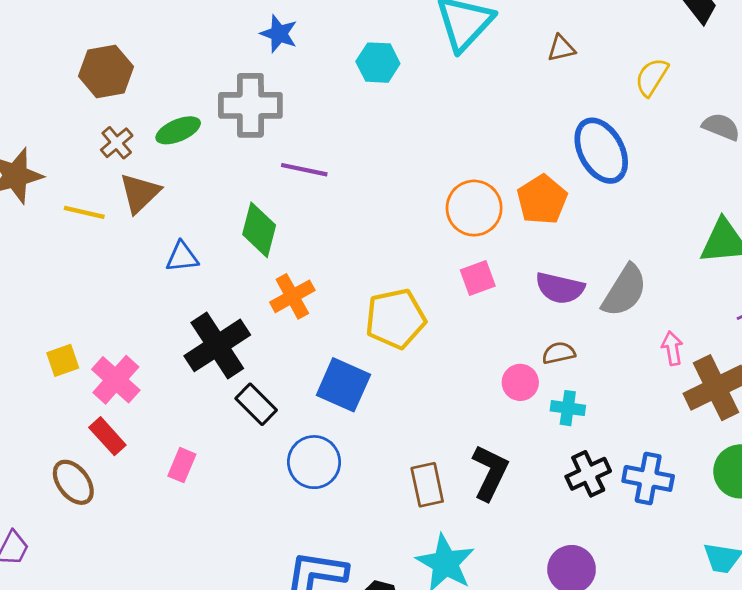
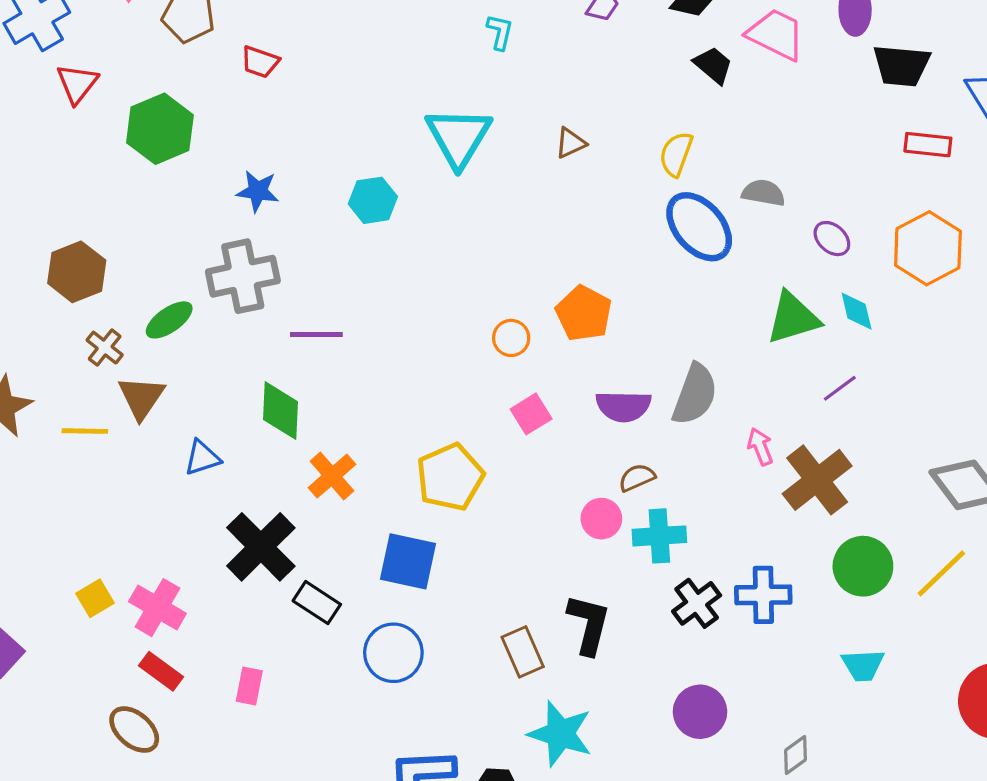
blue ellipse: (601, 151) -> (699, 227), moved
orange circle: (474, 208) -> (511, 338), size x0.6
cyan cross: (568, 408) -> (659, 536), size x1.4

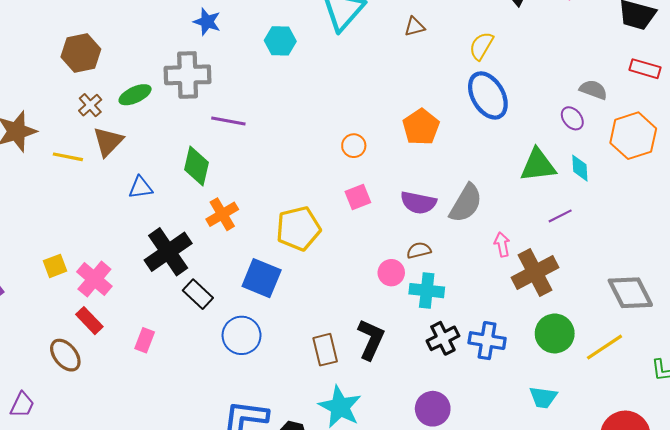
gray semicircle: (763, 193) -> (593, 90), moved
orange pentagon: (584, 313) -> (421, 127), moved

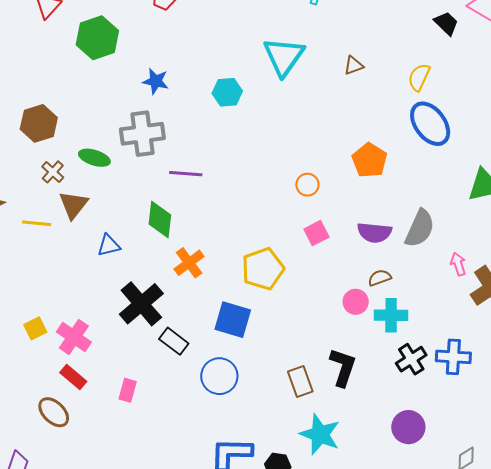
green ellipse: (135, 95) -> (94, 158), turned 48

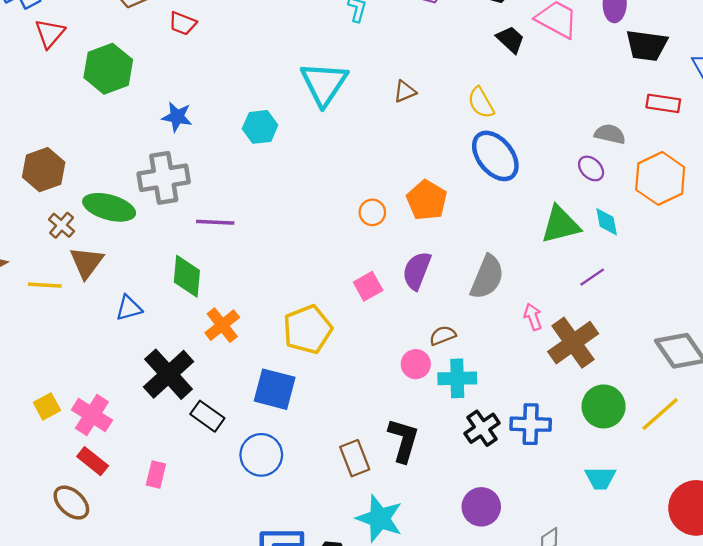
yellow semicircle: (419, 77) -> (481, 103), turned -52
green ellipse: (94, 158) -> (109, 207), size x1.4
orange circle: (307, 185) -> (372, 212), moved
purple semicircle: (375, 233) -> (417, 271), moved, turned 108

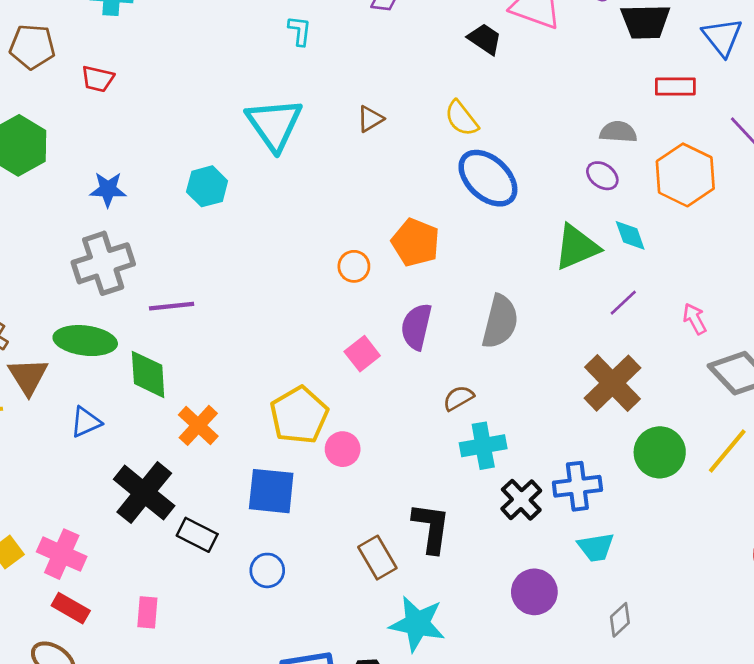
green ellipse: (109, 207) -> (85, 341), moved
pink arrow: (533, 317) -> (695, 319), moved
pink circle: (416, 364) -> (343, 449), moved
blue circle: (261, 455) -> (267, 570), size x0.7
cyan trapezoid: (600, 478) -> (596, 547), moved

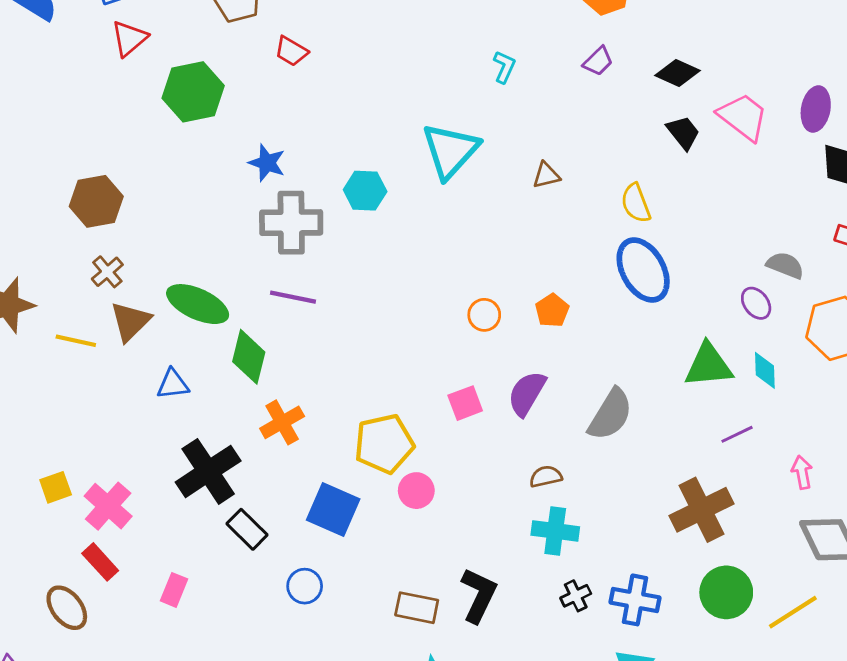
orange pentagon: (416, 242) -> (552, 311), size x0.7
gray cross: (103, 263) -> (291, 223), moved
black cross: (521, 500) -> (576, 596), size x0.7
brown rectangle: (377, 558) -> (417, 608), turned -66

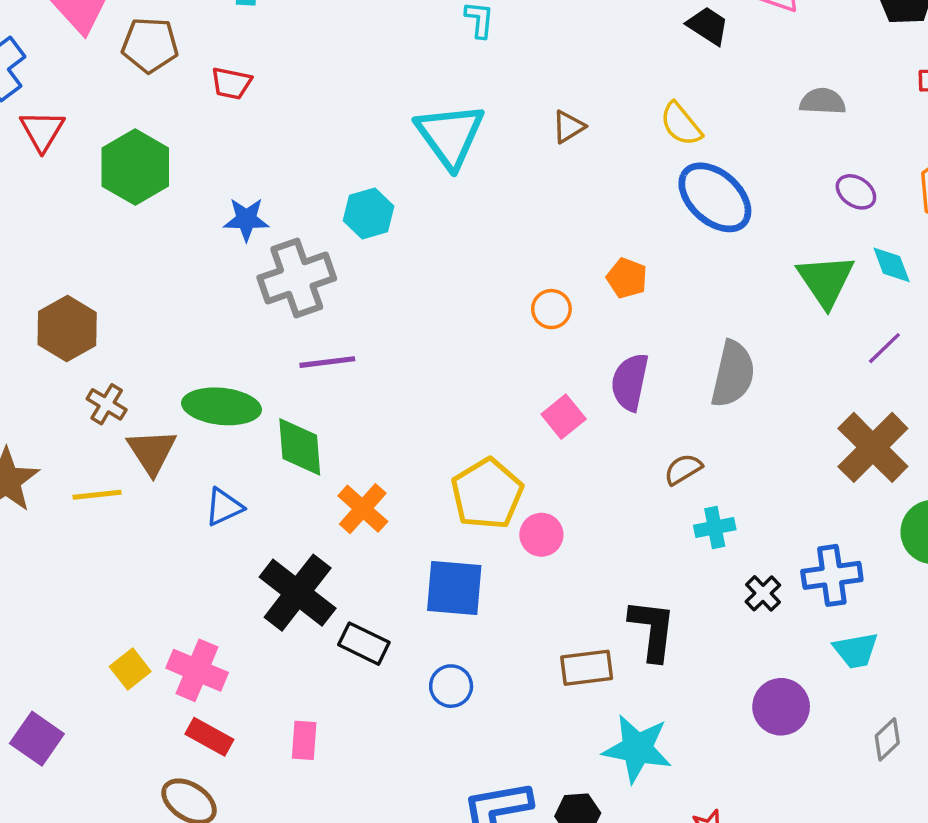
gray semicircle: (785, 265) -> (823, 101), moved
green triangle: (709, 365) -> (826, 281), turned -40
cyan cross: (555, 531) -> (715, 528), size x0.7

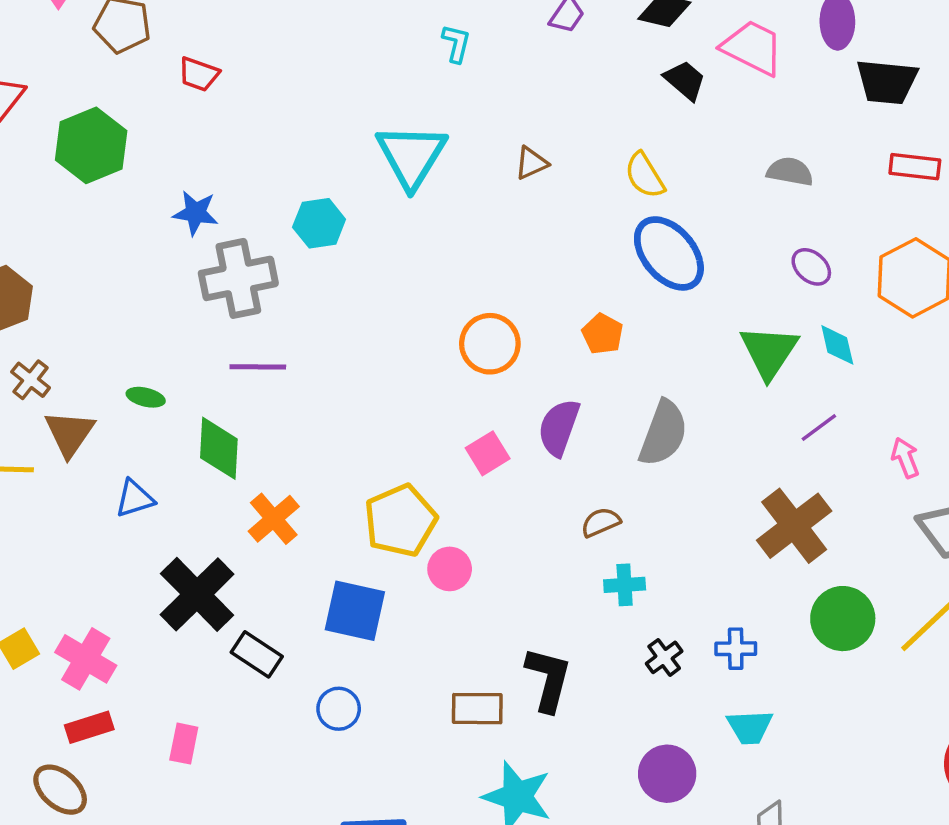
orange pentagon: (627, 278) -> (603, 334), moved
orange circle: (551, 309) -> (490, 344), size x1.5
green ellipse: (222, 406) -> (146, 397), size x0.5
blue cross: (832, 575) -> (736, 649), size x0.7
red rectangle: (209, 737) -> (89, 727), turned -54

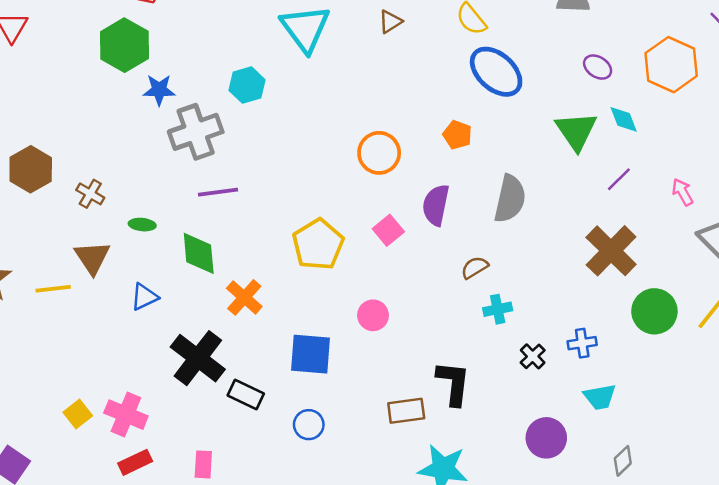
green hexagon: (91, 145) -> (124, 45), moved
brown cross: (31, 380) -> (90, 194), moved
yellow pentagon: (400, 521) -> (318, 244), moved

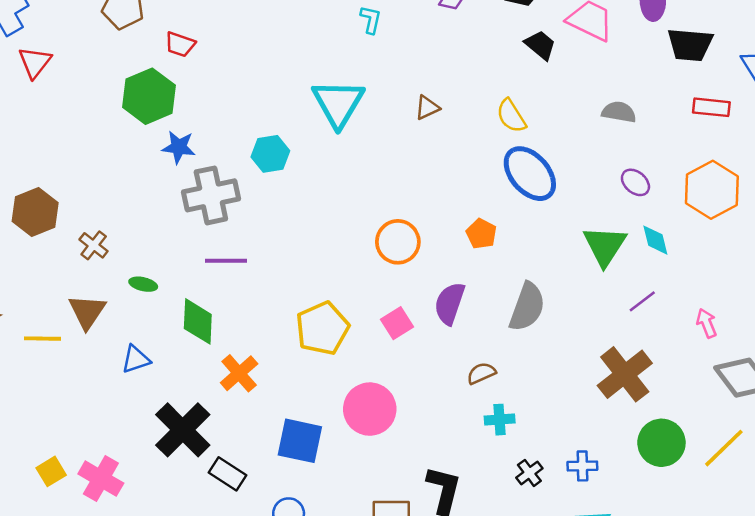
pink circle: (373, 315) -> (370, 409), size x1.6

